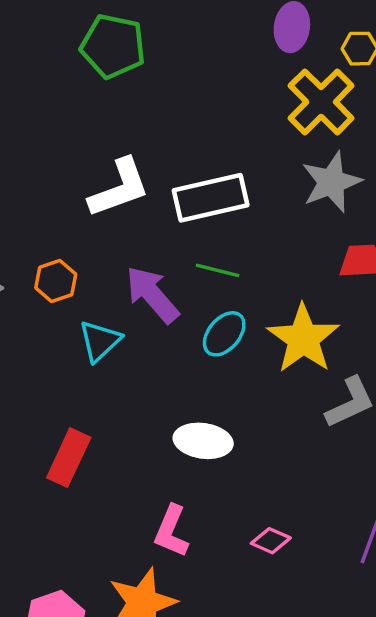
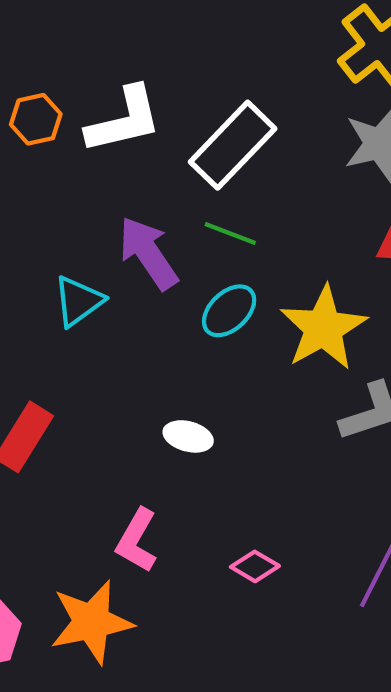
white rectangle: (211, 198) -> (233, 145), turned -40
orange hexagon: (56, 281) -> (36, 119), moved
white ellipse: (203, 441) -> (188, 436), size x0.7

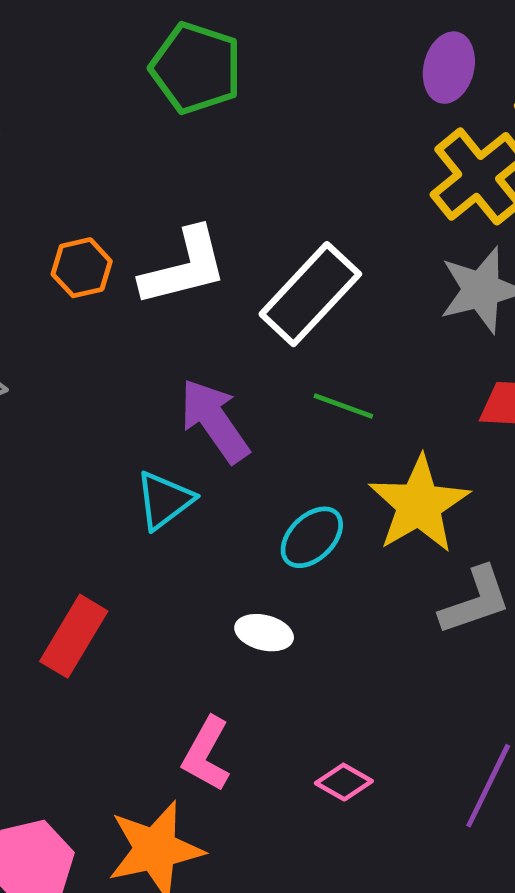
green line: (230, 233) -> (343, 406), moved
cyan triangle: (78, 301) -> (164, 500), moved
cyan ellipse: (229, 311) -> (312, 537), moved

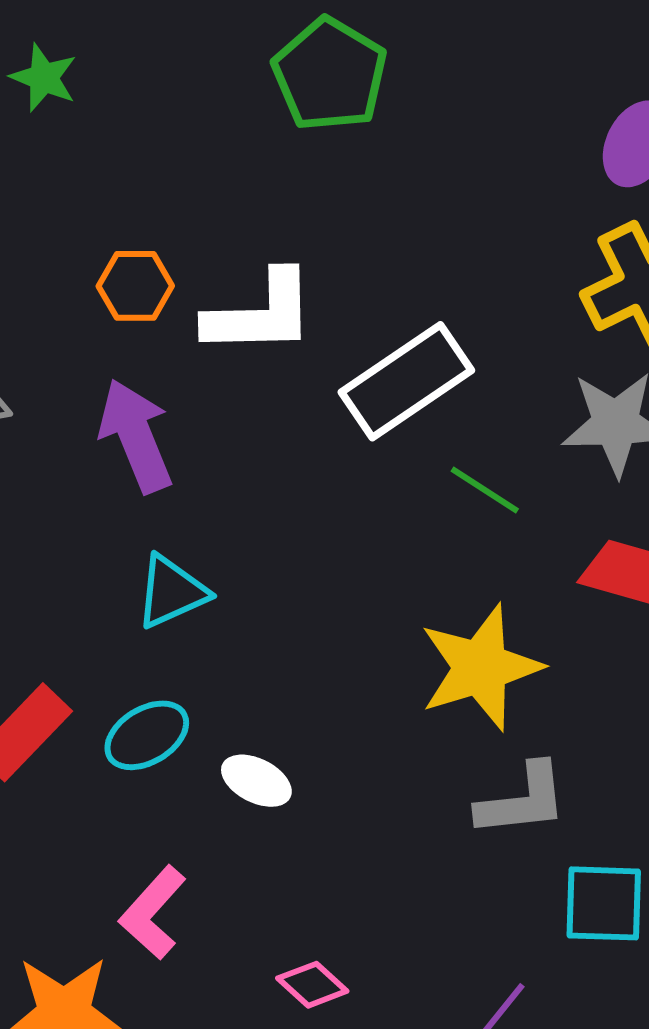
green line: (343, 406) -> (485, 490), moved
purple arrow: (215, 421) -> (136, 436), moved
cyan ellipse: (312, 537) -> (147, 735), moved

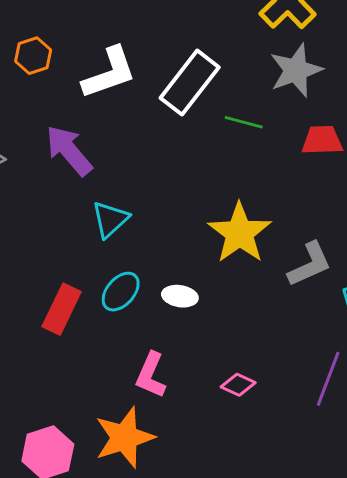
orange hexagon: (135, 286) -> (33, 56), moved
yellow star: (480, 667) -> (240, 233), moved

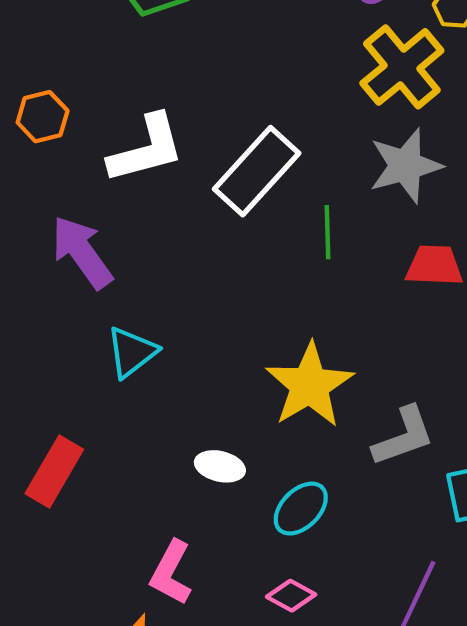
green line: (244, 122) -> (328, 232), turned 69
cyan ellipse: (121, 292) -> (301, 509), moved

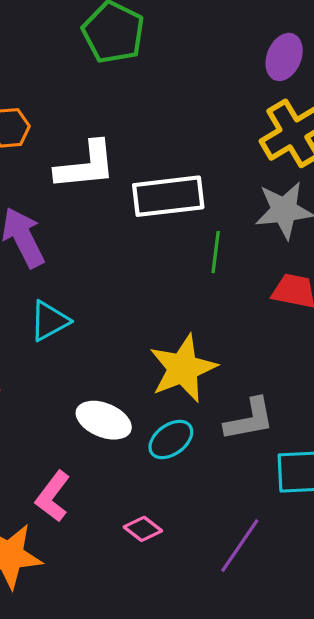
white rectangle: (257, 171) -> (168, 196), turned 32
white ellipse: (220, 466) -> (104, 420), size x1.4
cyan ellipse: (301, 509) -> (171, 439), moved

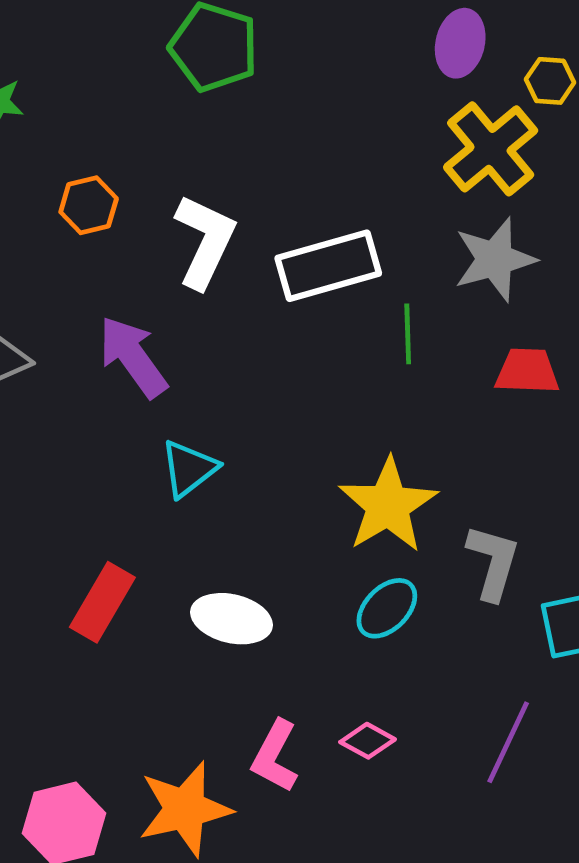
white L-shape: (86, 166) -> (205, 241), turned -50
gray L-shape: (249, 419) -> (493, 562), turned -54
white ellipse: (104, 420) -> (231, 619), moved
pink L-shape: (53, 496) -> (275, 756), moved

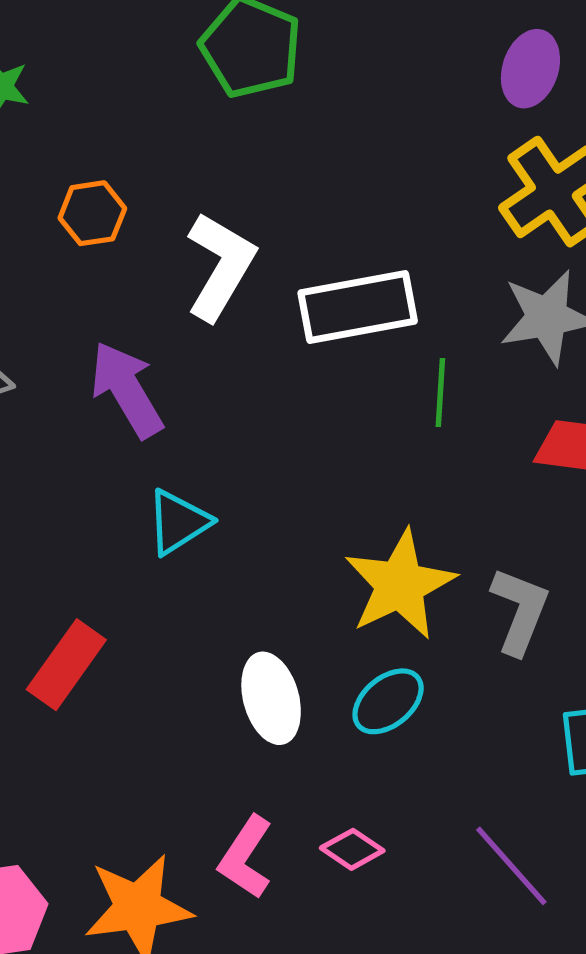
gray L-shape: (493, 562) -> (520, 611), moved
white ellipse: (231, 619) -> (271, 698), moved, turned 56
purple line: (508, 742) -> (511, 866), turned -72

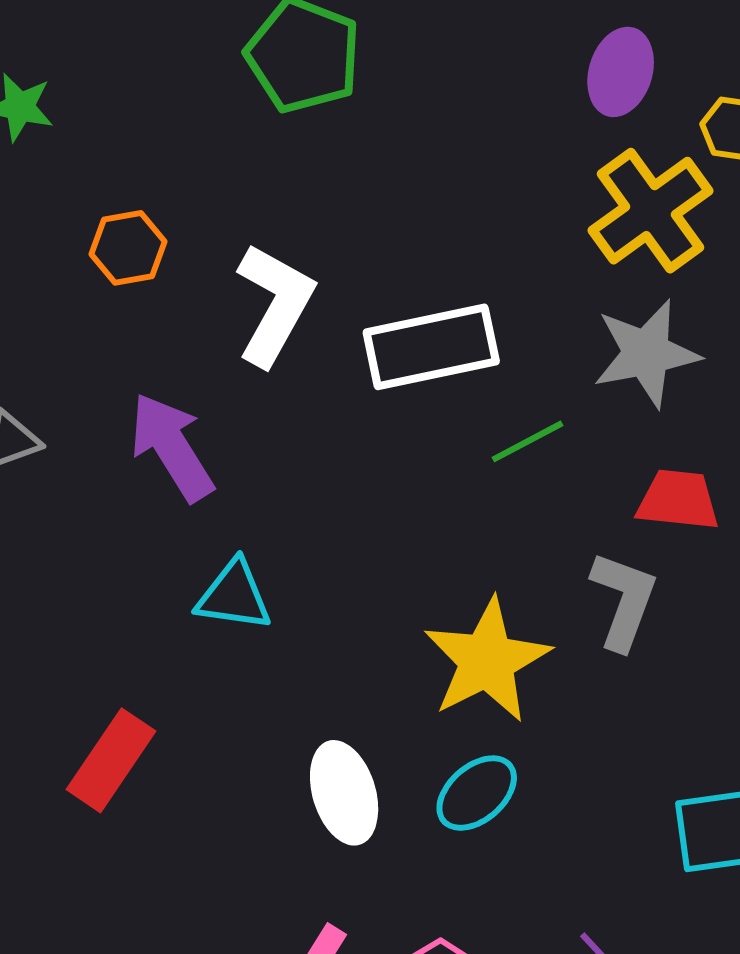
green line: (440, 392) -> (528, 441), turned 60
cyan triangle: (178, 522) -> (234, 596), turned 42
gray L-shape: (520, 611) -> (624, 600), moved

